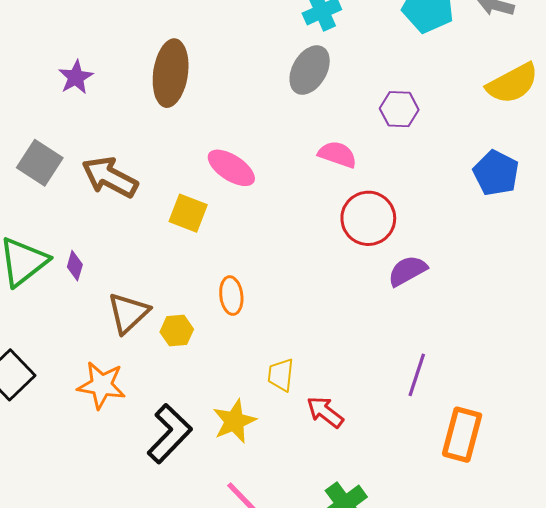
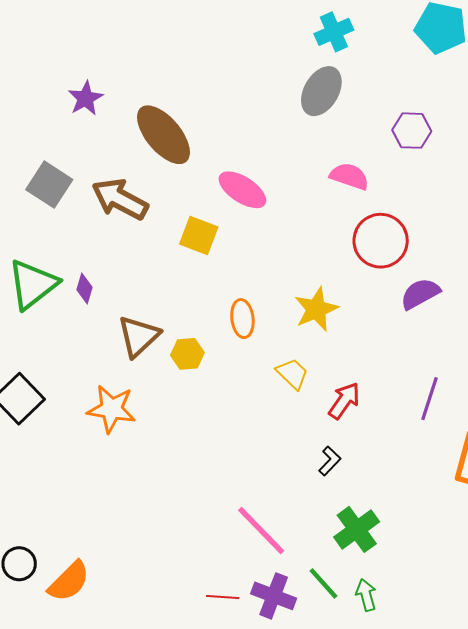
brown ellipse: (171, 73) -> (163, 135), moved, turned -48
yellow trapezoid: (281, 375) -> (292, 374), moved, turned 128
red arrow: (325, 412) -> (344, 401), moved, turned 87
yellow star: (234, 421) -> (316, 309), moved
black L-shape: (170, 434) -> (330, 461), moved, size x0.5

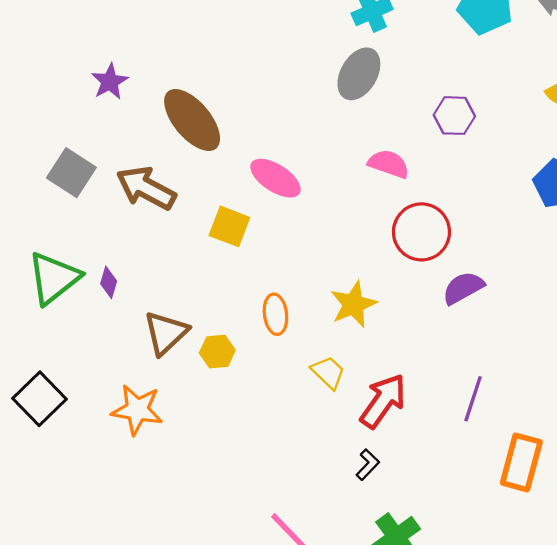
red arrow: (344, 401) -> (383, 401), size x1.4

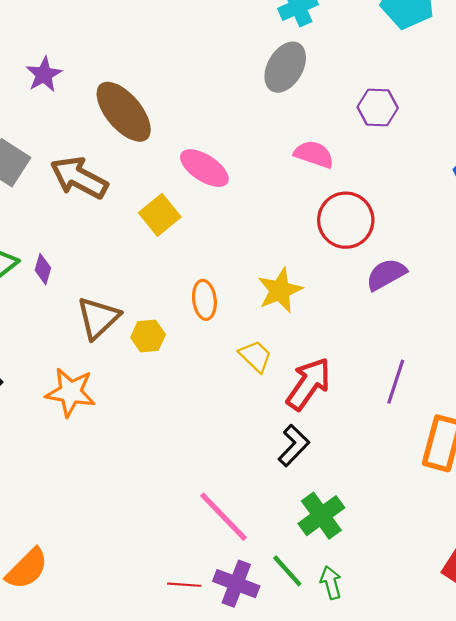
yellow square: (229, 226) -> (160, 215), turned 30
black L-shape: (368, 465) -> (294, 445), size x1.4

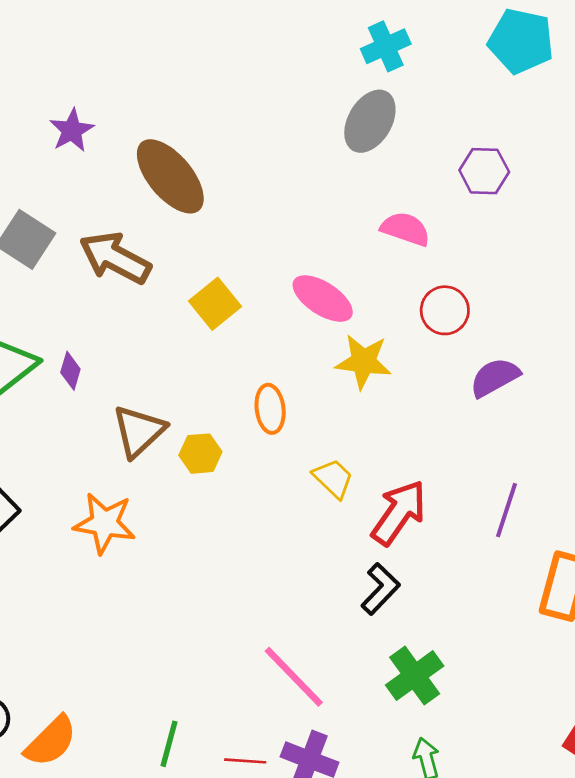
pink ellipse: (204, 168) -> (323, 299), moved
red circle: (346, 220) -> (445, 310), size x0.7
yellow star: (280, 290) -> (363, 362), moved, turned 30
green line: (287, 571) -> (169, 744), moved, turned 57

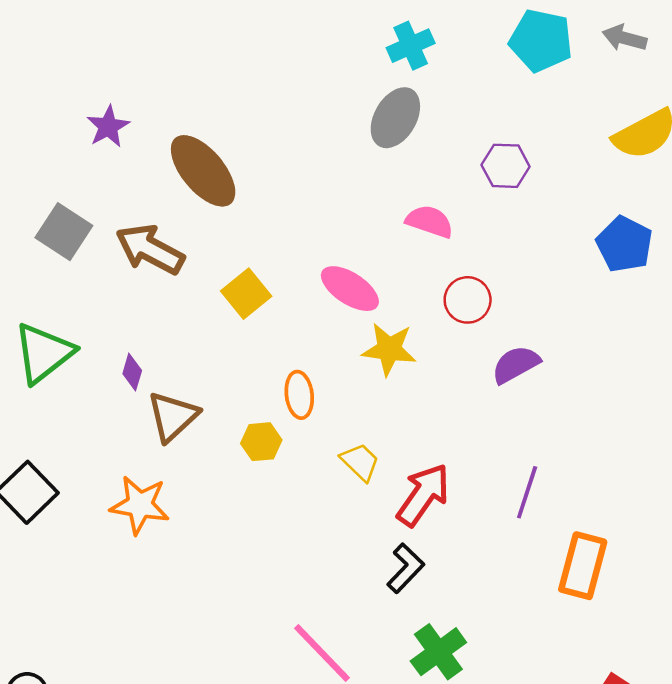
purple diamond: (70, 371) -> (132, 372), moved
yellow hexagon: (200, 454) -> (261, 442), moved

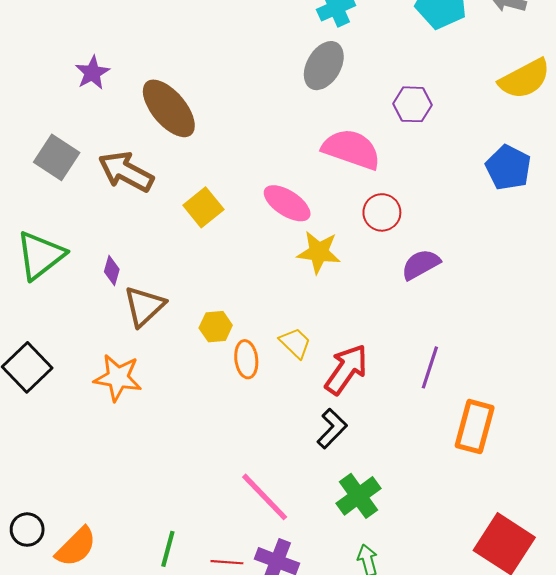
pink semicircle: (430, 221) -> (351, 149), size x1.5
orange ellipse: (299, 395) -> (246, 359), moved

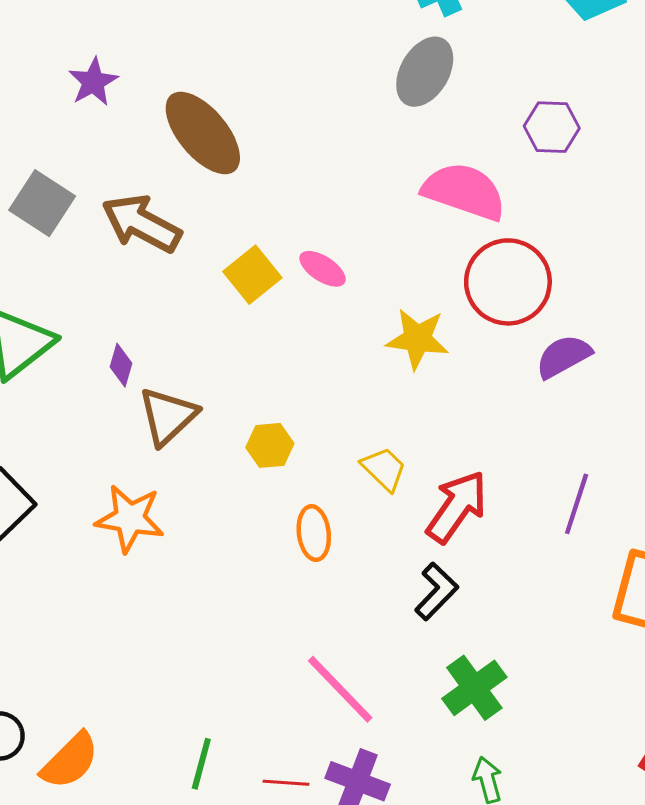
pink ellipse: (287, 203) -> (323, 269), moved, size x0.7
red circle: (382, 212) -> (508, 282), size x1.6
orange ellipse: (246, 359) -> (314, 533), moved

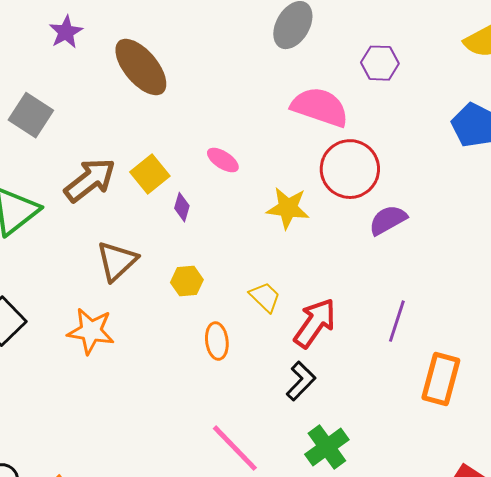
brown arrow: (141, 224) -> (90, 180), moved, turned 114
yellow square: (252, 275) -> (150, 174), moved
purple diamond: (121, 365) -> (182, 207), moved

